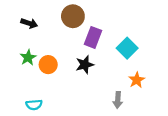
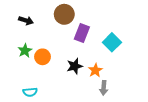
black star: (85, 65) -> (75, 66), moved
orange star: (137, 80) -> (95, 70), moved

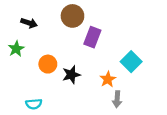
cyan square: (112, 42) -> (131, 62), moved
green star: (25, 51) -> (16, 49), moved
black star: (75, 66) -> (71, 75), moved

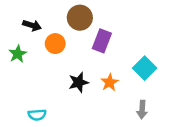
orange circle: (48, 64) -> (55, 44), moved
orange star: (108, 79) -> (110, 82), moved
gray arrow: (117, 99) -> (142, 110), moved

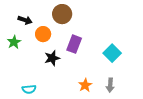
purple rectangle: (102, 41) -> (74, 44), moved
black star: (79, 82) -> (52, 58), moved
orange star: (110, 82) -> (85, 85), moved

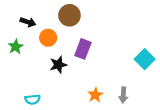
cyan square: (112, 53) -> (145, 59), moved

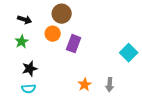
orange circle: (48, 38) -> (53, 34), moved
green star: (16, 47) -> (22, 42), moved
black star: (58, 65) -> (30, 69), moved

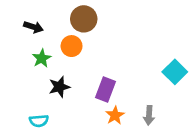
green star: (22, 42) -> (42, 58), moved
purple rectangle: (74, 44) -> (105, 90), moved
black star: (30, 69) -> (59, 87), moved

